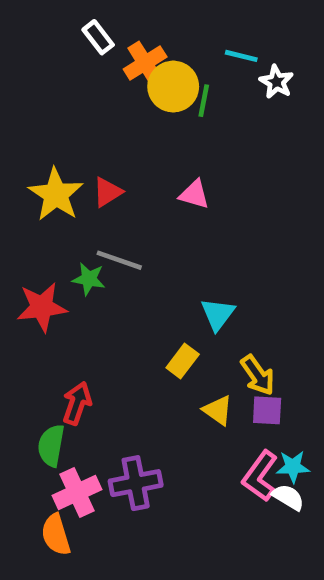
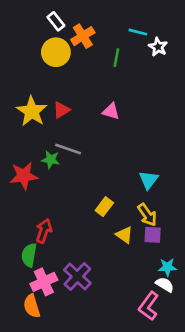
yellow circle: (173, 87) -> (56, 52), moved
cyan triangle: (218, 314) -> (149, 180), moved
pink L-shape: (260, 476) -> (149, 306), moved
purple cross: (136, 483) -> (77, 277), turned -36

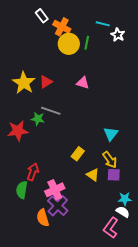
orange cross: (83, 36) -> (62, 27), turned -30
yellow circle: (56, 52) -> (69, 44), moved
pink cross: (44, 282) -> (55, 190), moved
orange semicircle: (32, 306) -> (43, 218), moved

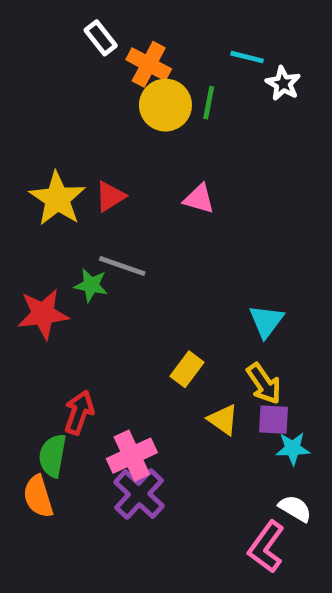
cyan star: (125, 199) -> (293, 448), moved
orange semicircle: (43, 218) -> (38, 496), moved

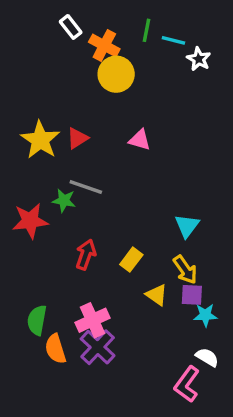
green line: (209, 103) -> (146, 30), moved
red arrow: (79, 412) -> (86, 254), moved
orange semicircle: (38, 496) -> (55, 349), moved

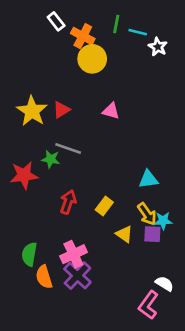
cyan triangle: (187, 226) -> (148, 179), turned 45
cyan star: (205, 315) -> (163, 221), moved

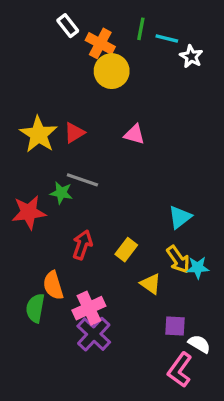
cyan triangle: (148, 179) -> (180, 217), turned -30
purple square: (152, 234) -> (175, 326), moved
orange semicircle: (44, 277) -> (53, 285), moved

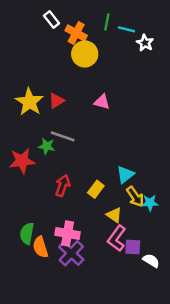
cyan triangle: (180, 217) -> (125, 174), moved
orange semicircle: (53, 285) -> (40, 247), moved
pink cross: (89, 308) -> (67, 234), turned 35
pink L-shape: (180, 370) -> (117, 238), moved

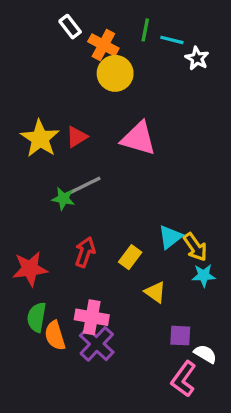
pink triangle: (102, 102) -> (138, 138), size x1.6
gray line: (63, 136) -> (85, 185), turned -45
red star: (22, 161) -> (30, 269), moved
yellow arrow: (135, 197) -> (195, 247), moved
pink L-shape: (117, 238) -> (184, 379), moved

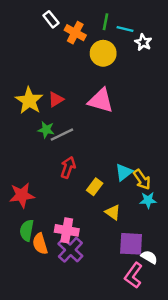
yellow circle: (115, 73) -> (103, 53), moved
green star: (63, 199) -> (46, 130), moved
red arrow: (85, 252) -> (68, 167), moved
purple square: (180, 336) -> (131, 244), size x1.5

